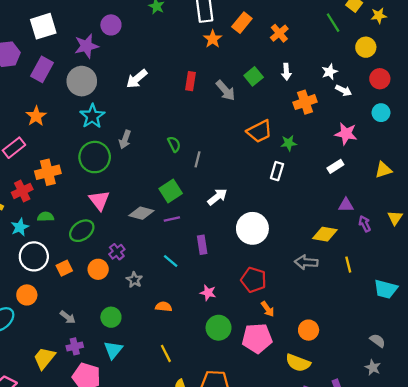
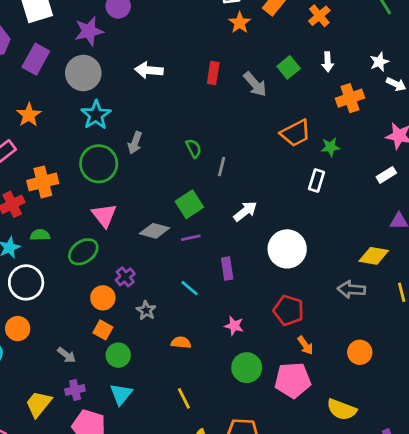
white arrow: (137, 79) -> (149, 70), turned 45
orange square: (64, 268) -> (103, 330), moved, turned -35
orange circle: (309, 330) -> (360, 352), moved

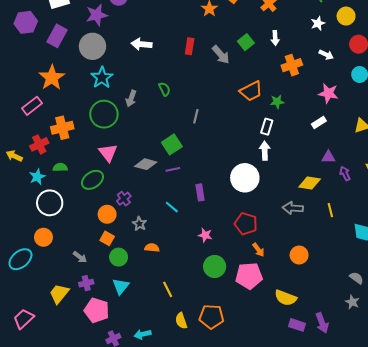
white star: (379, 62) -> (318, 23), moved
orange star: (29, 115) -> (52, 78), size x1.4
green semicircle: (194, 148) -> (164, 89), moved
white arrow: (245, 211) -> (265, 151), moved, turned -54
orange semicircle: (181, 343) -> (152, 248), moved

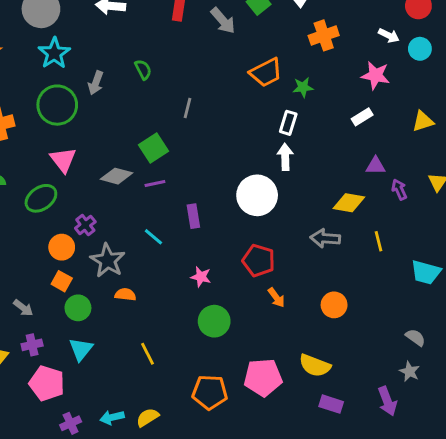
white arrow: (326, 55) -> (389, 35), moved
gray star: (139, 224) -> (108, 260), size x1.6
pink pentagon: (249, 276) -> (263, 377), moved
yellow semicircle: (181, 321) -> (148, 417), moved, turned 77
purple arrow: (322, 323) -> (387, 401), moved

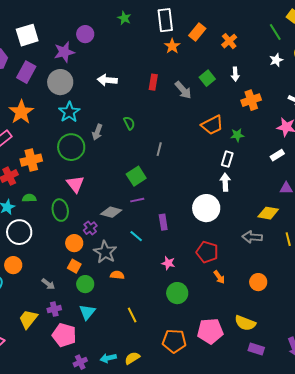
gray diamond: (116, 176) -> (111, 212), moved
green ellipse: (41, 198) -> (60, 210), turned -65

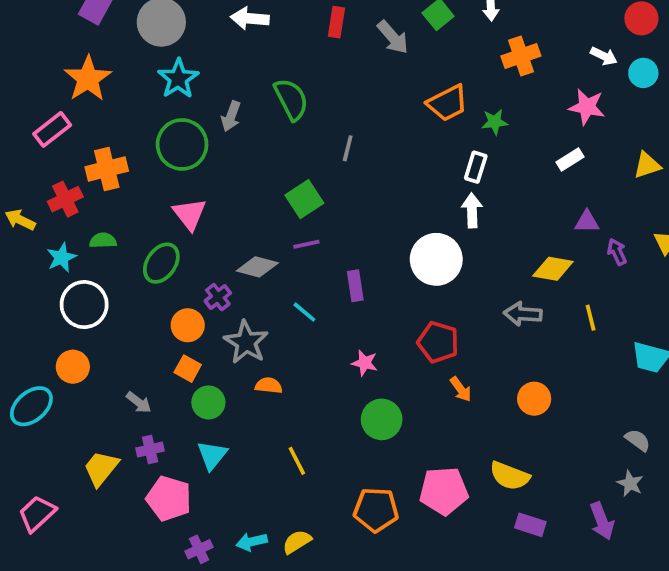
green semicircle: (129, 123) -> (291, 99), size x1.6
green ellipse: (60, 210) -> (161, 263), turned 45

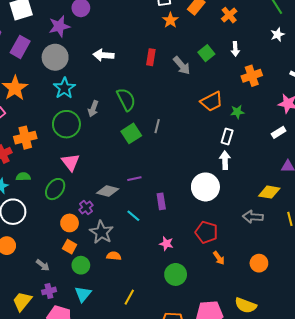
green square: (304, 199) -> (131, 133), moved
yellow line: (297, 461) -> (129, 297), turned 56

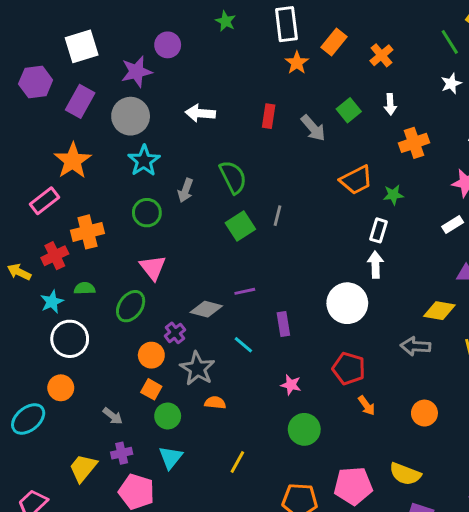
green circle: (66, 124) -> (147, 213), size x0.7

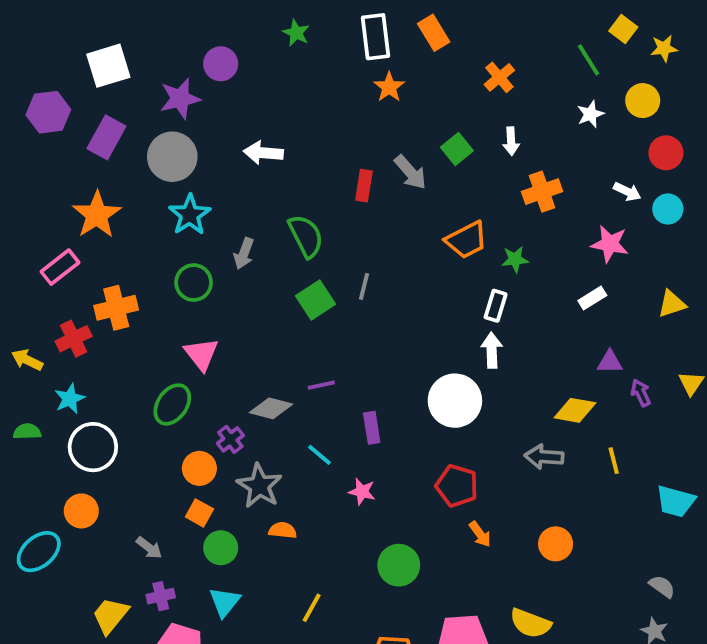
orange rectangle: (334, 42) -> (434, 33), moved, turned -70
red rectangle: (269, 116) -> (364, 186), moved
green semicircle: (85, 288) -> (27, 432), moved
pink star: (291, 385) -> (362, 492), moved

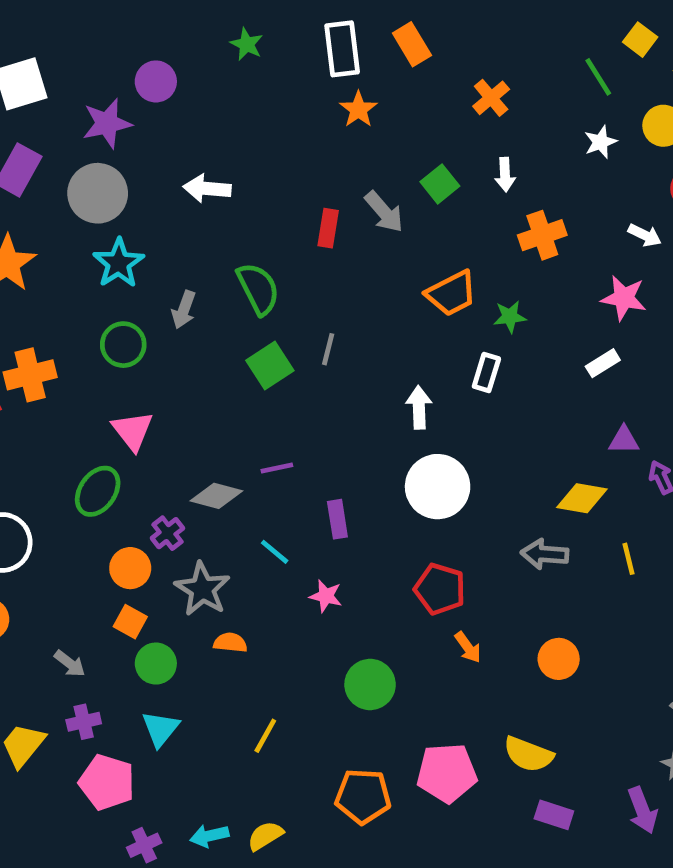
white arrow: (492, 350) -> (419, 407), moved

